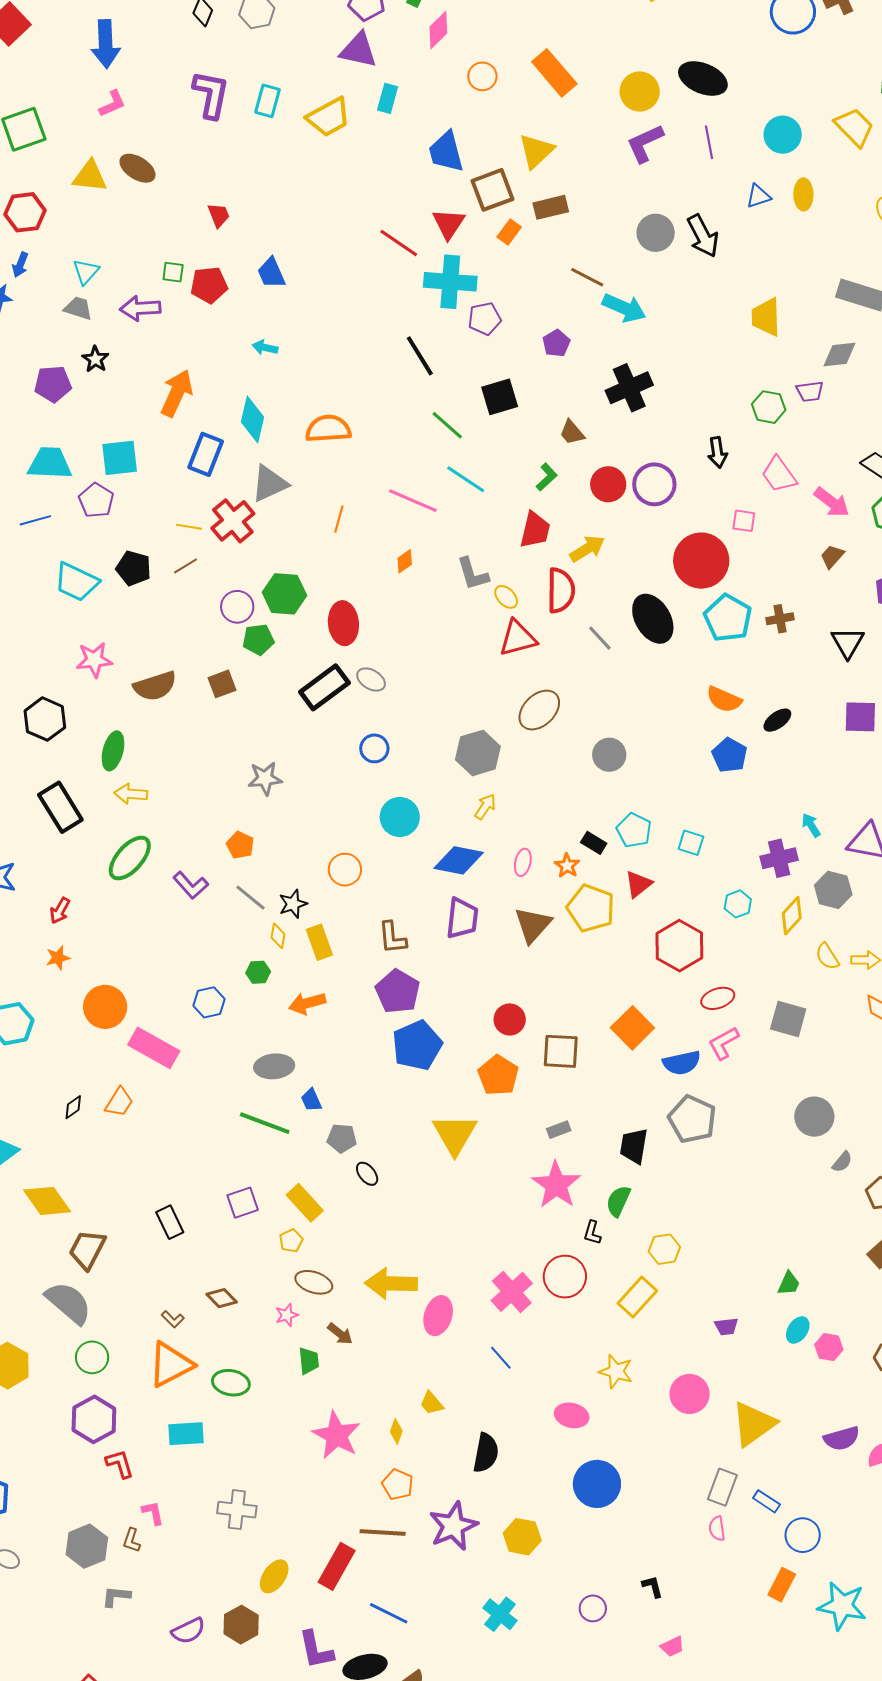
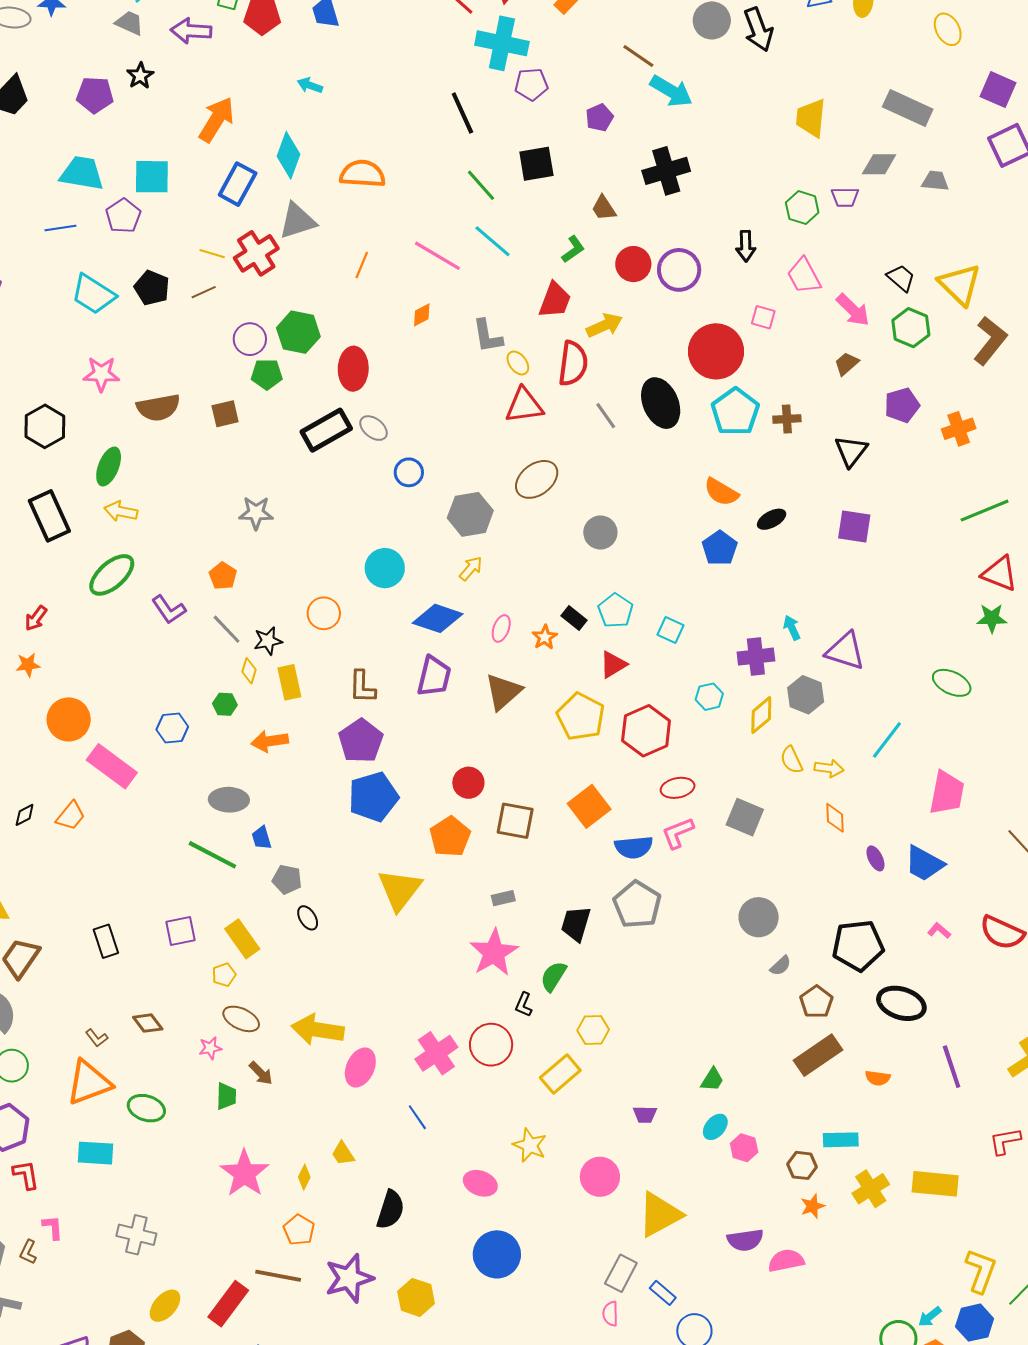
blue circle: (374, 748) -> (409, 472), moved
yellow pentagon: (591, 908) -> (581, 717), moved

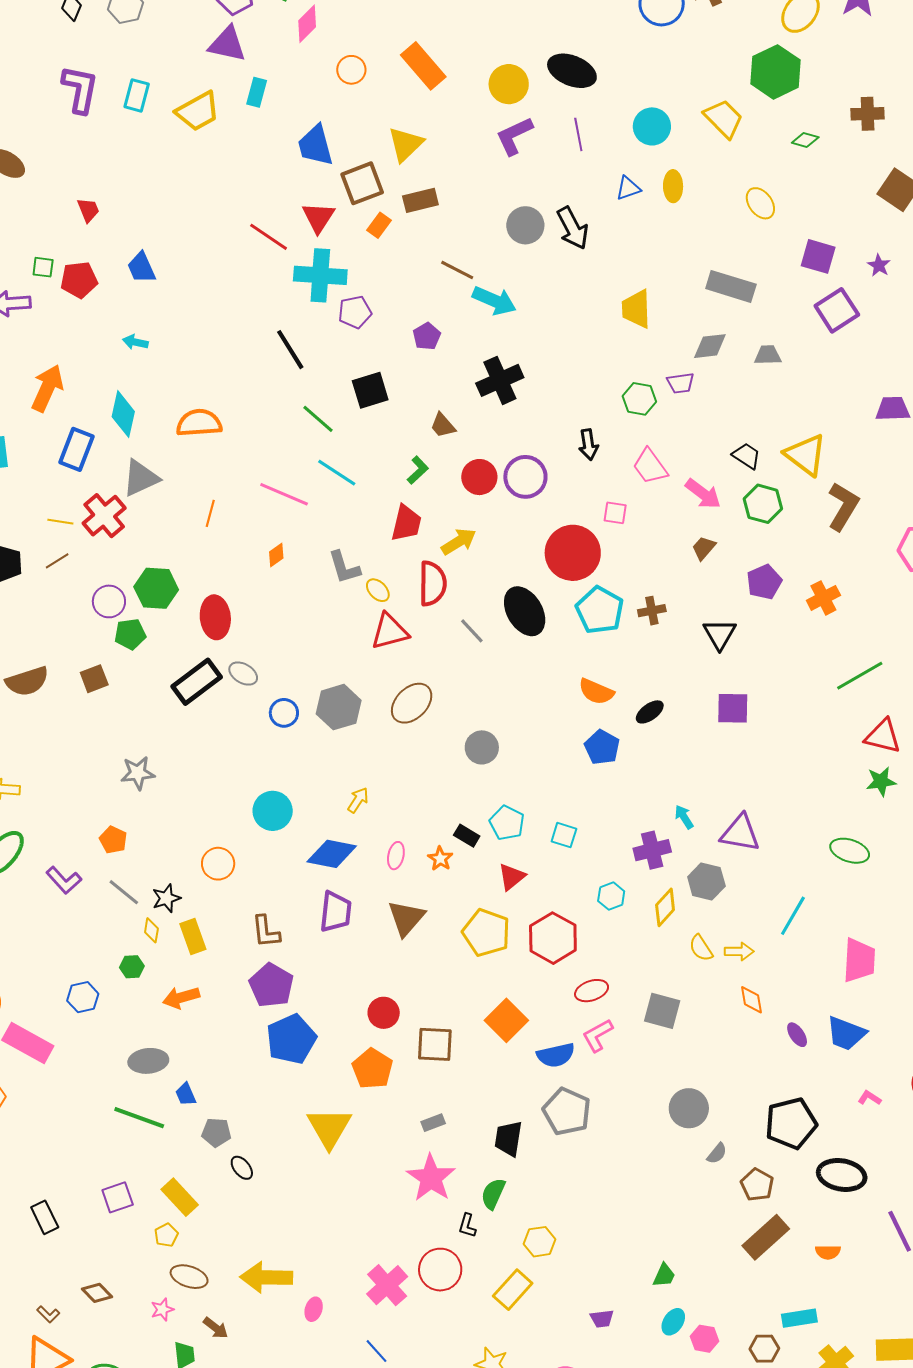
gray hexagon: (470, 514) -> (339, 707), moved
pink ellipse: (360, 1067) -> (314, 1309), size x0.6

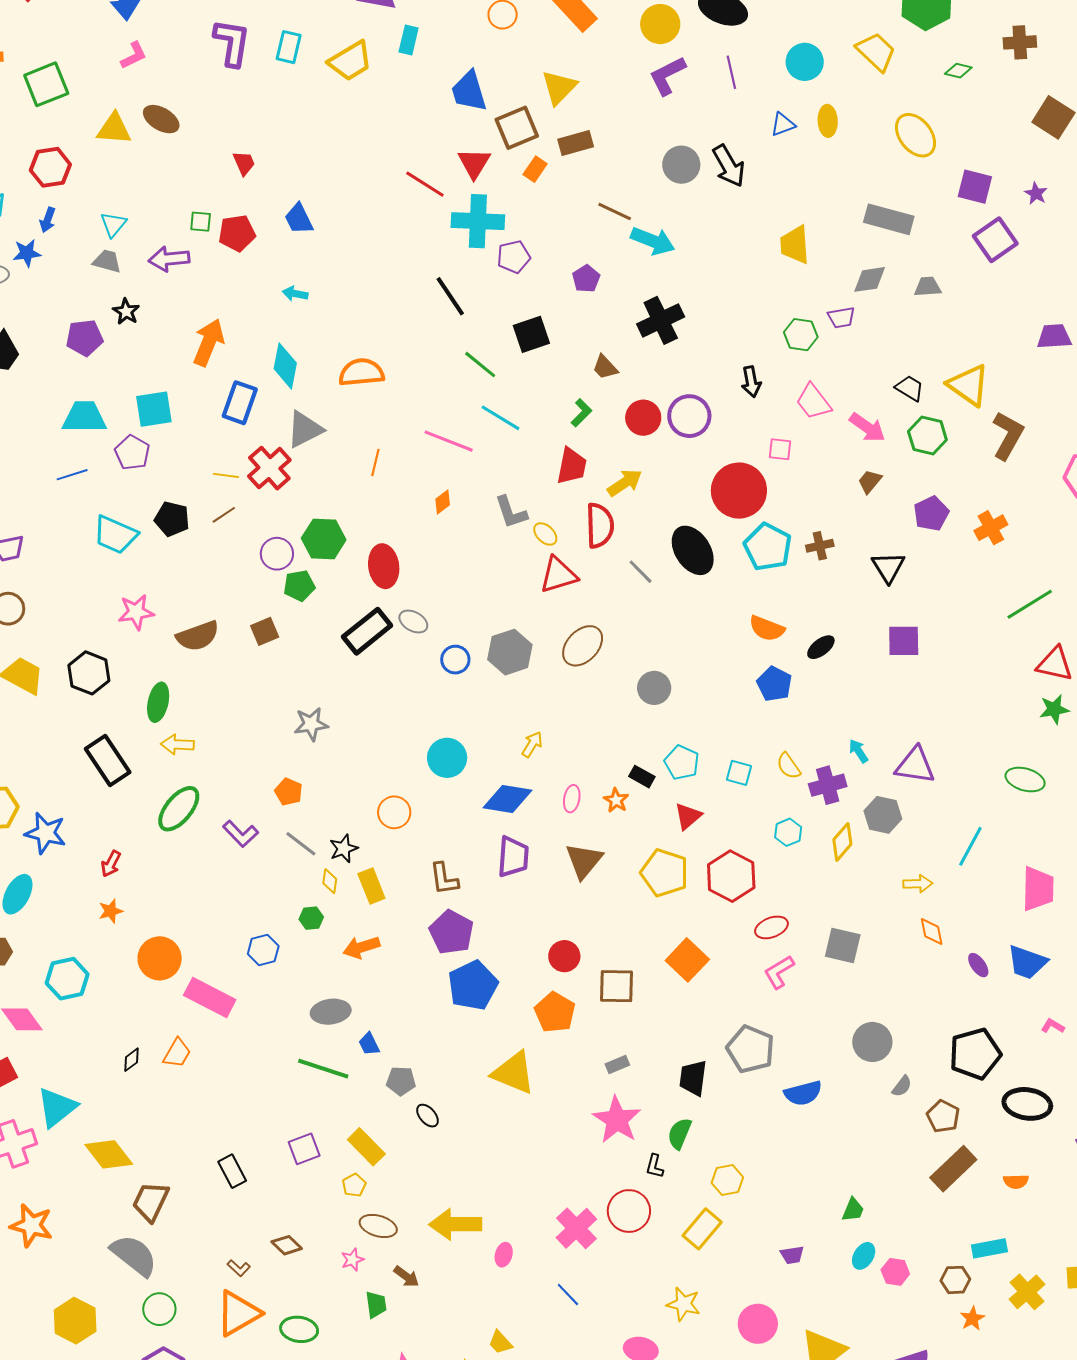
yellow ellipse: (760, 203) -> (916, 135), size x1.4
yellow semicircle: (701, 948) -> (789, 766), moved
blue semicircle: (556, 1055) -> (803, 1093), moved
yellow triangle: (329, 1128) -> (514, 1073), turned -36

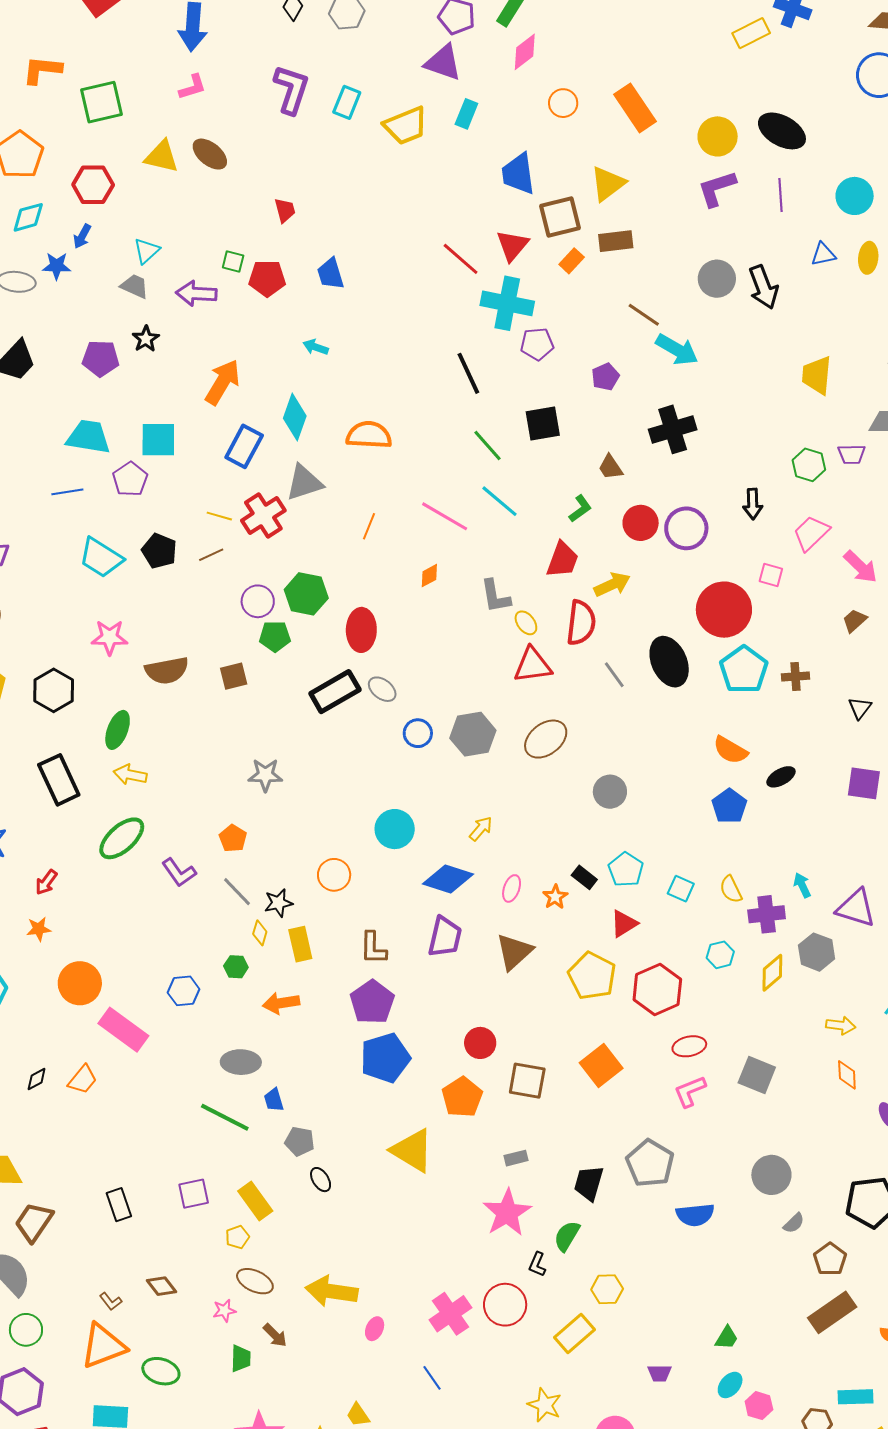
pink trapezoid: (813, 402) -> (811, 533), turned 75
black triangle: (888, 567) -> (860, 708), size x0.7

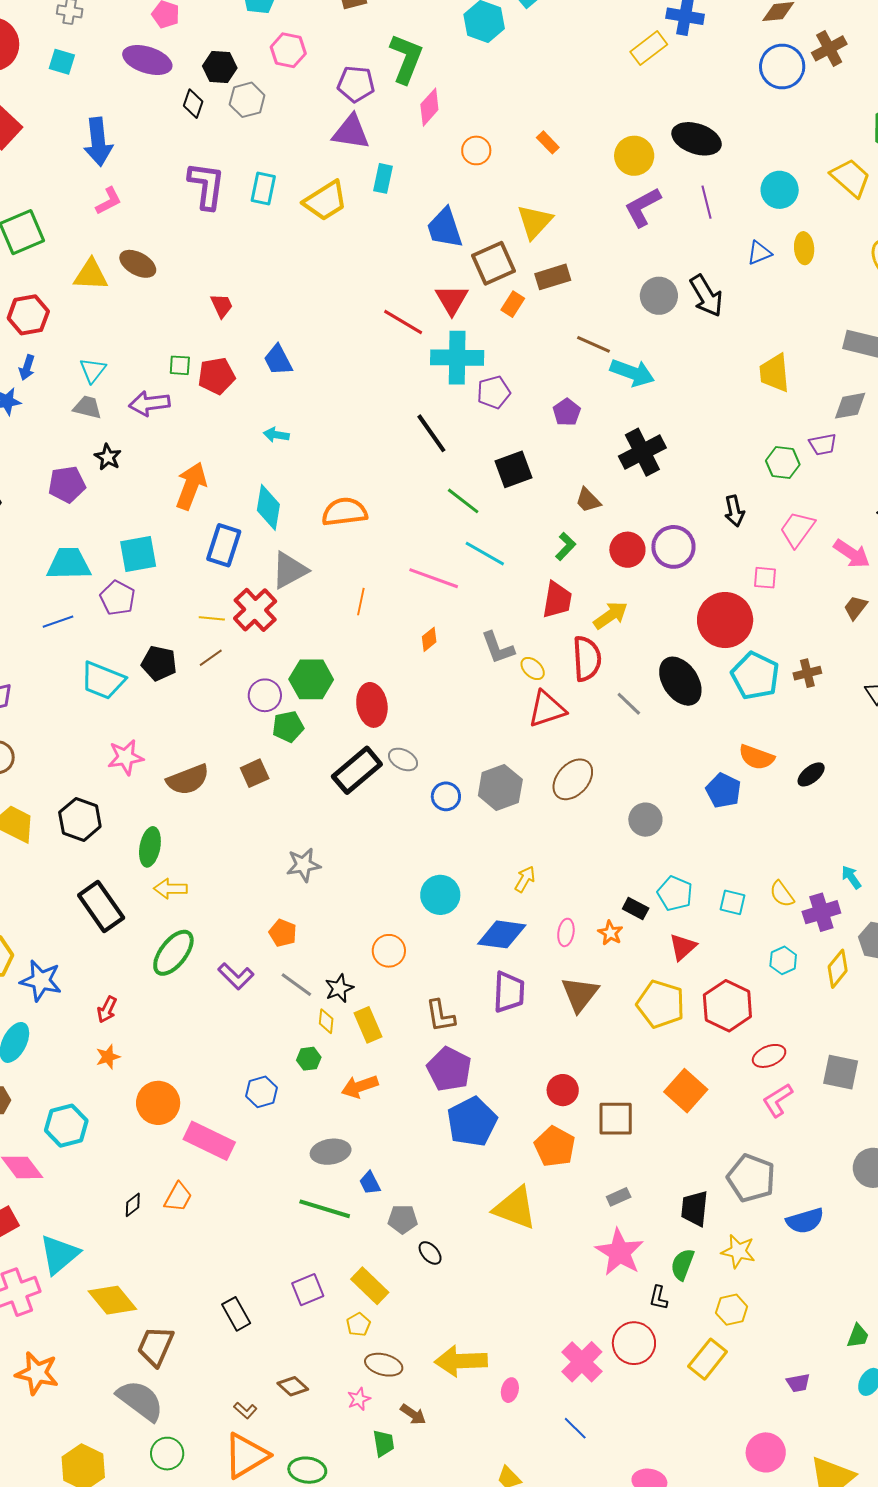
orange rectangle: (635, 108) -> (548, 142), size x0.5
blue pentagon: (729, 806) -> (723, 791), moved
yellow star: (545, 1405) -> (738, 1251), moved

